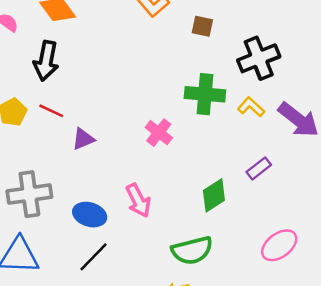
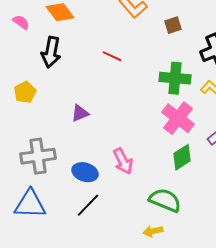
brown square: (202, 26) -> (173, 25), turned -30
red line: (51, 111) -> (112, 56), moved
pink cross: (159, 133) -> (178, 118), moved, size x1.5
green semicircle: (192, 250) -> (165, 200), turned -144

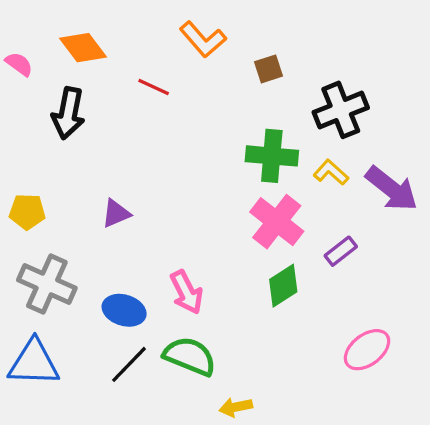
red line: (112, 56) -> (154, 87), moved
yellow pentagon: (25, 92) -> (27, 212), moved, turned 30
gray cross: (38, 156) -> (47, 284), turned 32
green semicircle: (165, 200) -> (190, 356), moved

